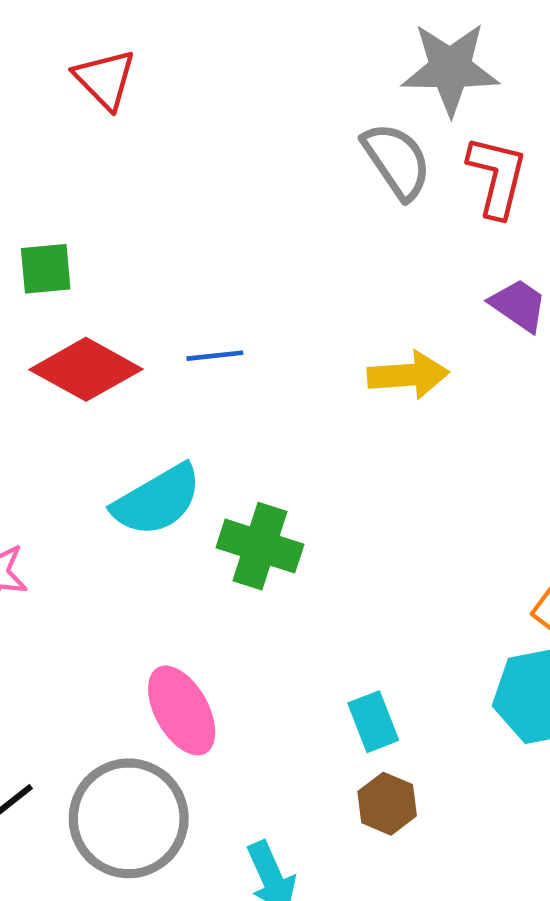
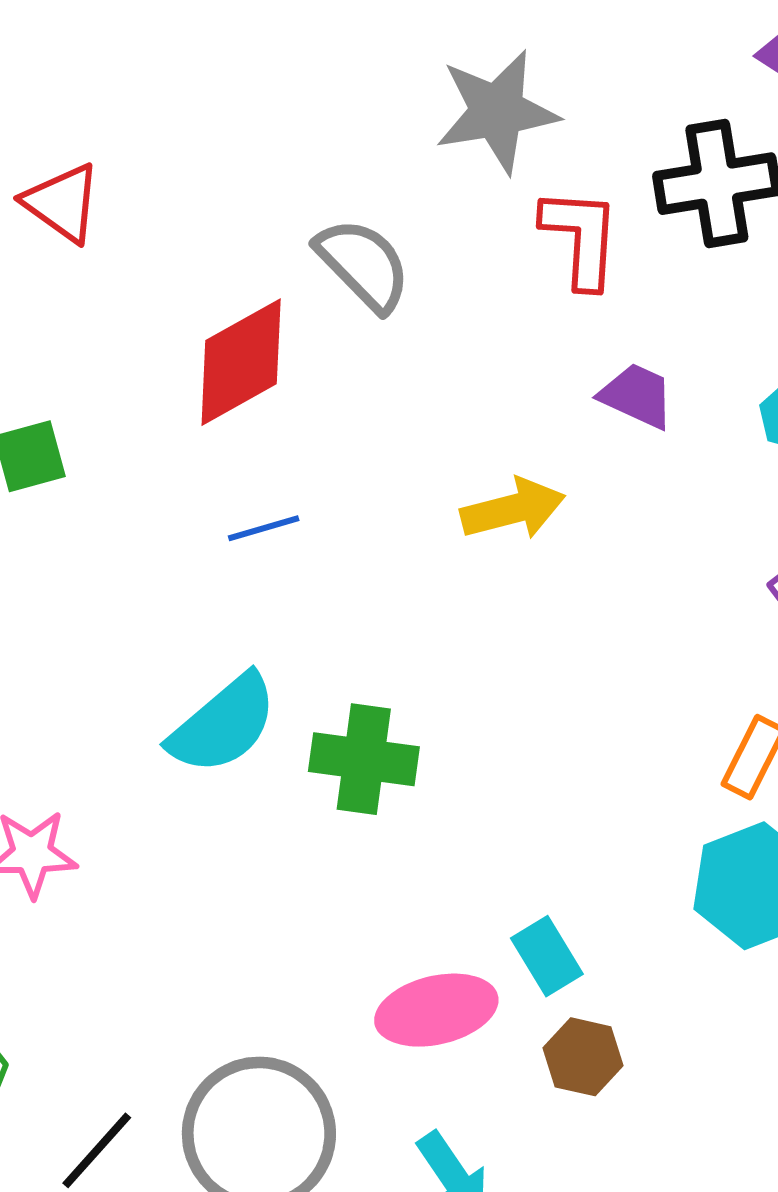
gray semicircle: (397, 161) -> (363, 265), moved
red diamond: (86, 369) -> (241, 362), moved, turned -48
pink ellipse: (182, 710) -> (436, 1010), moved, turned -64

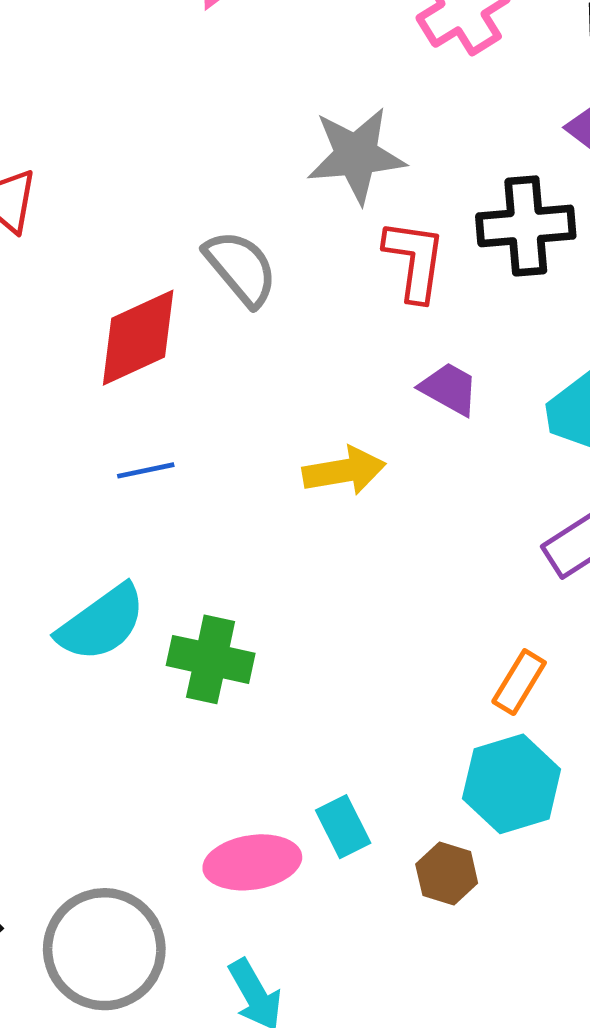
brown hexagon: (583, 1057) -> (447, 874), moved

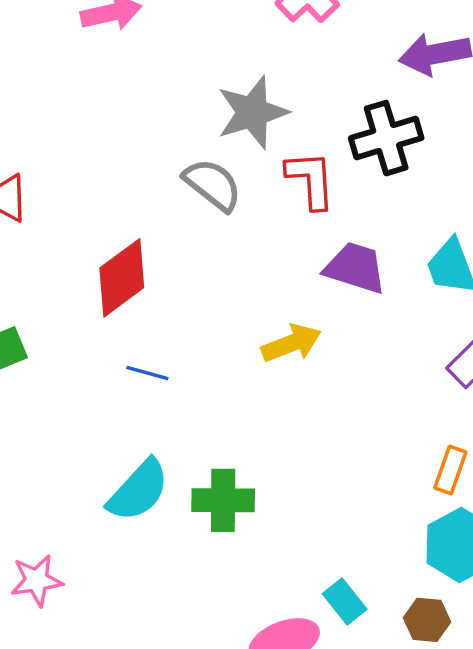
gray semicircle: (241, 268) -> (213, 185), moved
purple trapezoid: (449, 389) -> (355, 268), size x1.4
blue line: (146, 470) -> (147, 373), turned 39

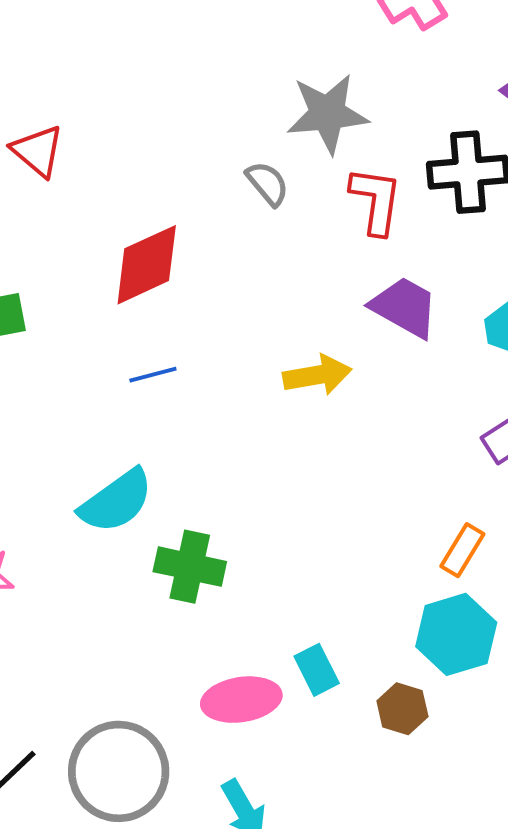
gray semicircle: (213, 185) -> (267, 184), size x0.7
blue line: (147, 373) -> (153, 375), turned -42
green cross: (223, 500) -> (190, 567), moved

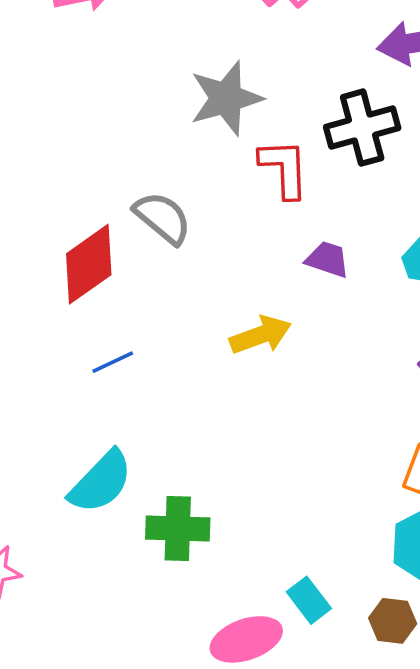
gray semicircle: (267, 184) -> (163, 218), moved, size x1.4
purple trapezoid: (405, 307) -> (328, 259), size x0.7

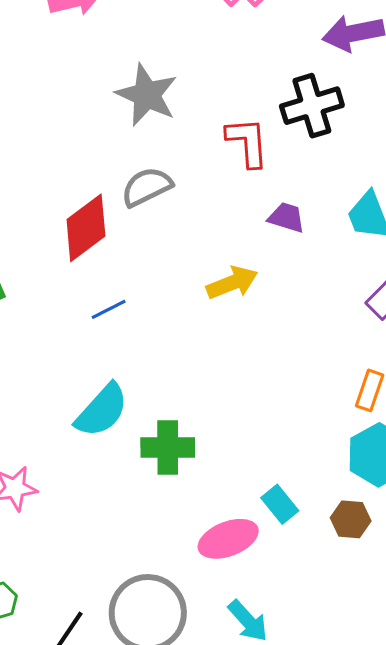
gray star: (226, 98) -> (147, 95), moved, turned -30
gray semicircle: (163, 218) -> (147, 187), turned -64

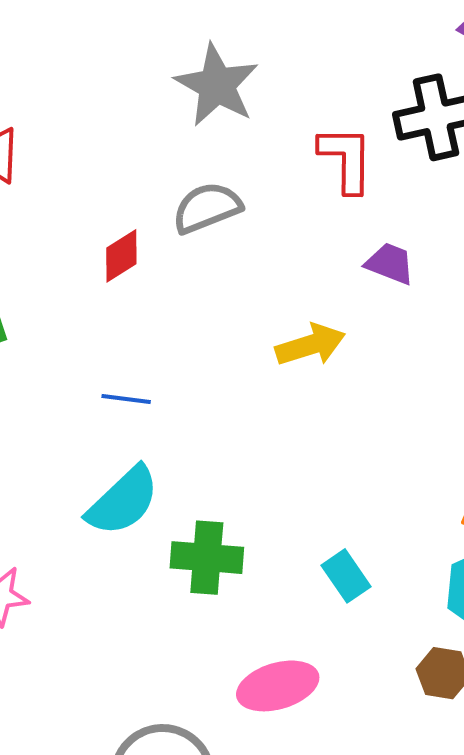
red diamond: (86, 228) -> (121, 256), size x0.6
blue line: (109, 309) -> (126, 399), moved, turned 30
cyan rectangle: (280, 504) -> (346, 576), moved

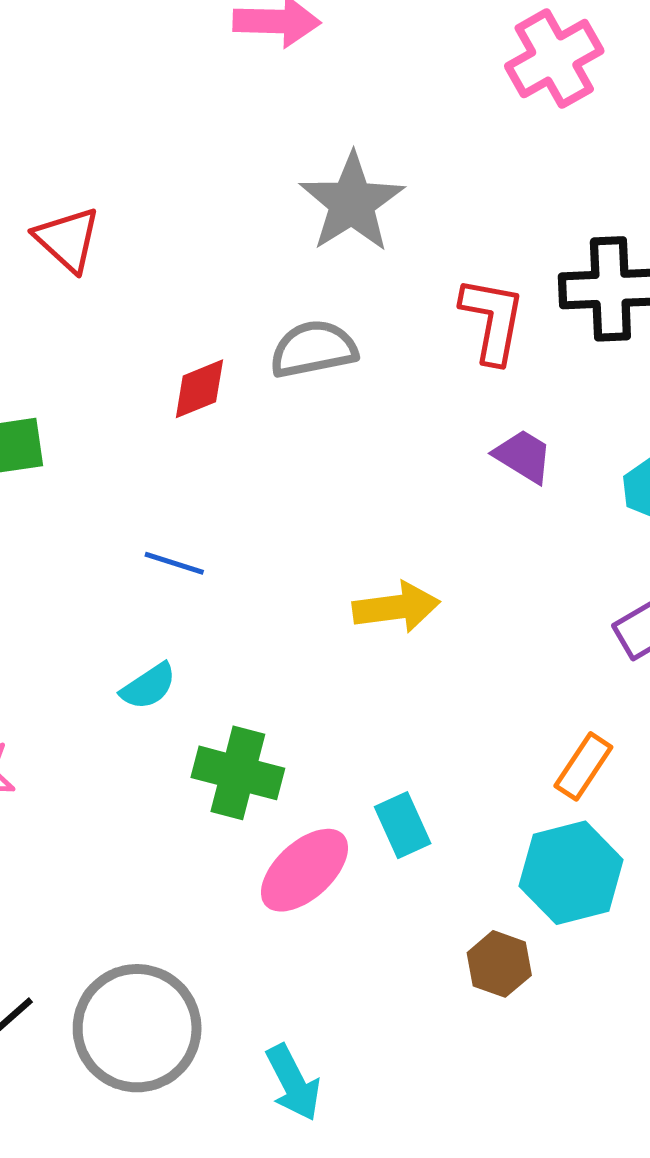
yellow arrow: (310, 345) -> (396, 607), moved
cyan semicircle: (123, 501) -> (148, 686), size x0.6
pink ellipse: (278, 686) -> (305, 870), moved, turned -36

